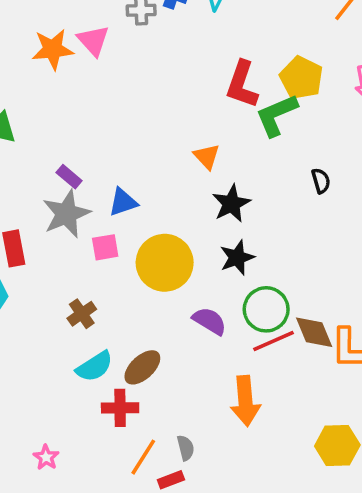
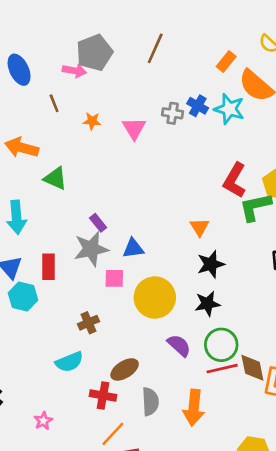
orange star: (53, 49) -> (92, 121), moved, size x0.6
cyan semicircle: (95, 366) -> (69, 362), moved
gray semicircle: (186, 448) -> (150, 402), moved, size x1.5

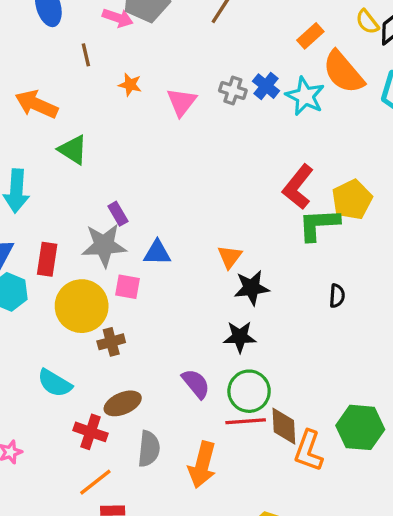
orange triangle: (200, 227) -> (230, 257), moved
yellow circle: (155, 298) -> (82, 306), moved
brown cross: (88, 323) -> (111, 342), moved
cyan semicircle: (69, 362) -> (55, 383), turned 44

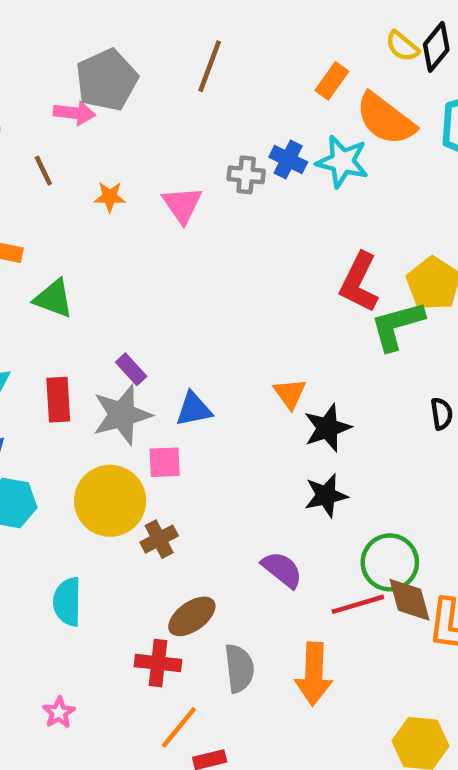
red rectangle: (47, 259) -> (58, 400), moved
cyan semicircle: (55, 383) -> (67, 602), moved, turned 72
green circle: (249, 391) -> (390, 562), moved

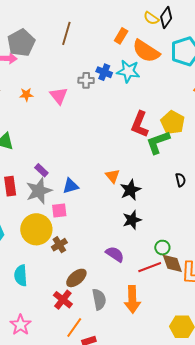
green circle: (390, 562) -> (162, 248), size x0.6
red cross: (158, 663) -> (63, 300), turned 36
pink star: (59, 713) -> (21, 325), size x1.5

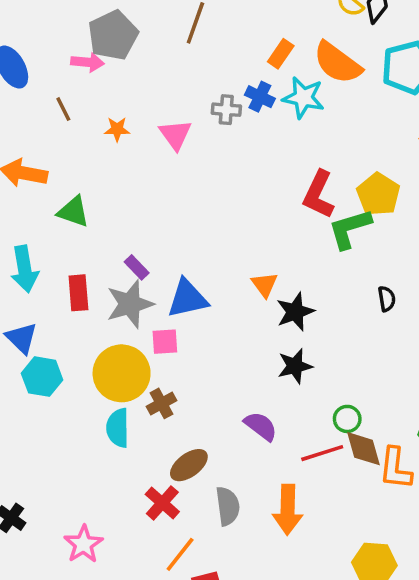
orange rectangle: (121, 36) -> (281, 54), moved
blue triangle: (70, 186) -> (187, 299), size x1.4
cyan semicircle: (21, 275) -> (118, 428), moved

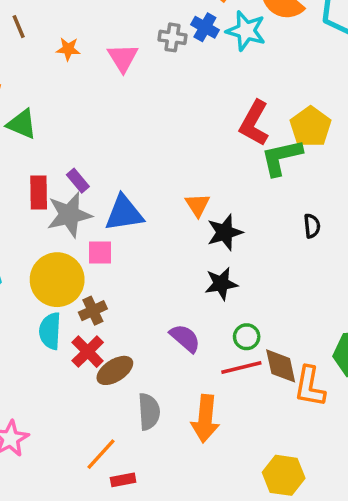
red rectangle: (78, 293) -> (39, 192), moved
green circle: (347, 419) -> (247, 337), moved
red cross: (162, 503) -> (88, 352), moved

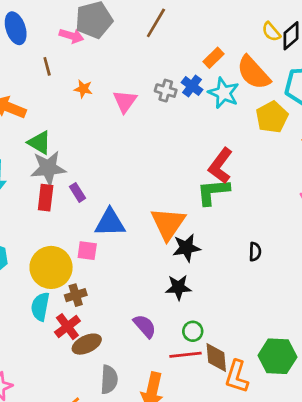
yellow pentagon: (311, 127) -> (272, 117), moved
green L-shape: (281, 157) -> (213, 192), moved
orange triangle: (198, 205) -> (168, 224), size x1.8
gray star: (69, 215) -> (48, 168), moved

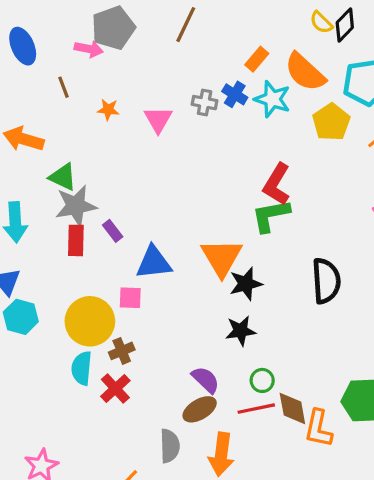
black semicircle: (255, 252) -> (326, 281), size x2.0
brown ellipse: (87, 344) -> (200, 409), moved

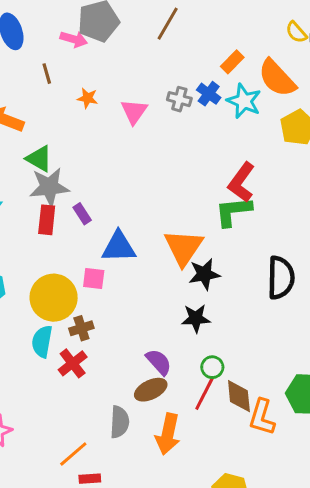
red line: (256, 409) -> (205, 393), turned -56

